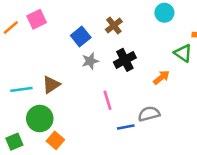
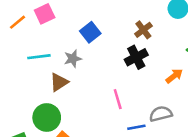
brown cross: (114, 26) -> (143, 30), moved
gray star: (90, 61) -> (73, 59), moved
cyan line: (21, 89) -> (39, 57), moved

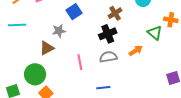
cyan line: (39, 57) -> (17, 25), moved
pink line: (118, 99) -> (80, 62), moved
gray semicircle: (161, 114) -> (108, 57), moved

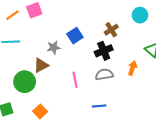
blue square: (74, 12) -> (75, 36), moved
orange arrow: (136, 51) -> (132, 68), turned -40
green circle: (35, 74) -> (25, 82), moved

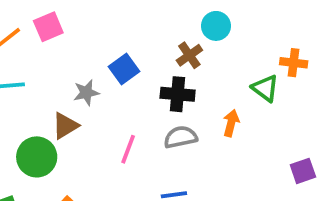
cyan circle: (140, 15) -> (216, 26), moved
black cross: (104, 51) -> (178, 94), turned 30
pink line: (75, 80) -> (128, 149), turned 35

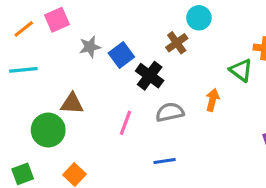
gray star: (86, 93) -> (90, 47), moved
black cross: (178, 94) -> (150, 76), moved, turned 32
brown triangle: (65, 126) -> (72, 103), turned 35

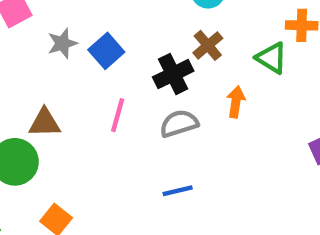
brown cross: (177, 43) -> (208, 45), moved
black cross: (150, 76) -> (173, 74), moved, turned 32
pink line: (125, 123) -> (118, 115), moved

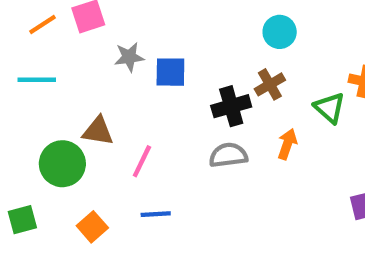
blue square: (106, 51) -> (170, 72), turned 32
pink line: (118, 115) -> (142, 161), moved
blue line: (178, 191) -> (156, 214), moved

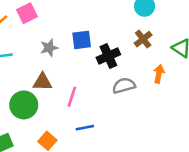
gray star: (129, 57) -> (49, 48), moved
black cross: (231, 106) -> (108, 56), moved

